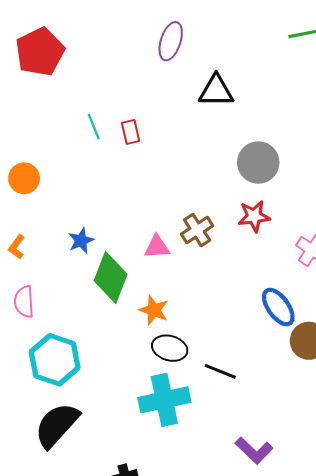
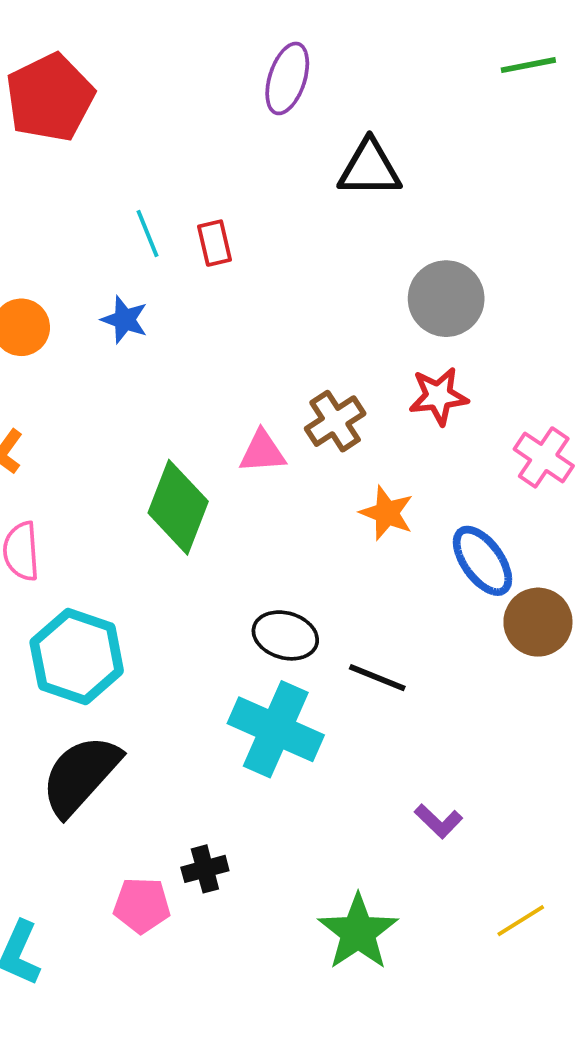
blue star: (81, 241) -> (125, 320), moved, turned -30
orange star: (154, 310) -> (387, 513), moved
cyan cross: (164, 400) -> (276, 729), turned 36
purple L-shape: (254, 450) -> (438, 821), size x0.7

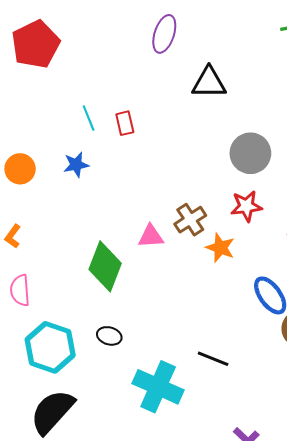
blue star: (125, 320) -> (76, 165), turned -30
orange star: (387, 513) -> (220, 248), moved
black ellipse: (285, 635) -> (109, 336), moved, size x0.7

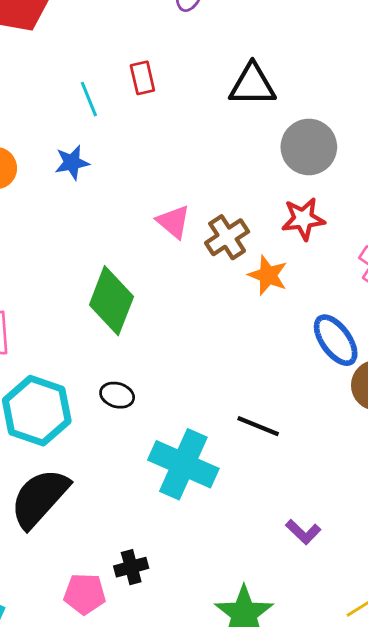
black triangle: (209, 83) -> (252, 85), moved
red rectangle: (125, 123) -> (142, 78), moved
pink triangle: (151, 236) -> (173, 222), moved, turned 44

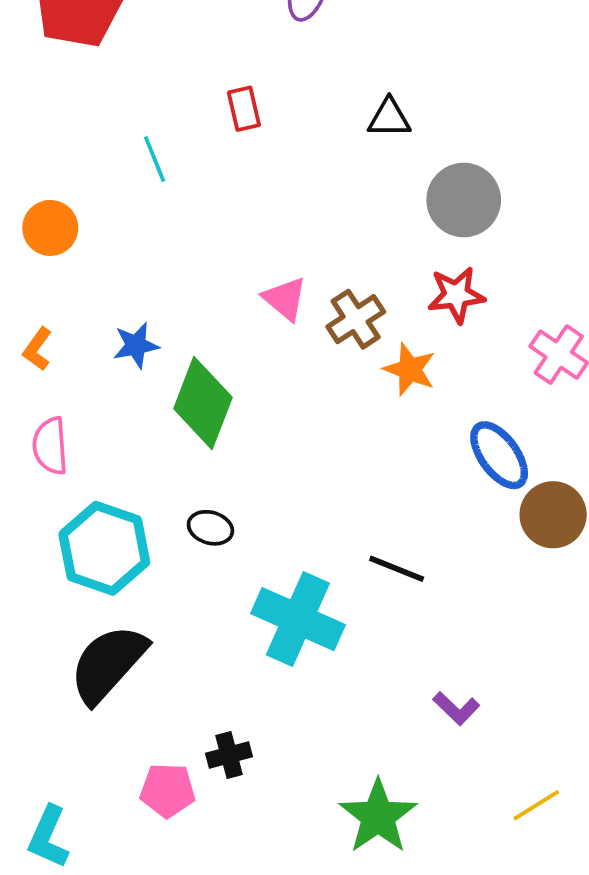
black triangle: (252, 85) -> (389, 118), size x0.7
cyan line: (89, 99) -> (155, 159), moved
blue star: (72, 162) -> (136, 345), moved

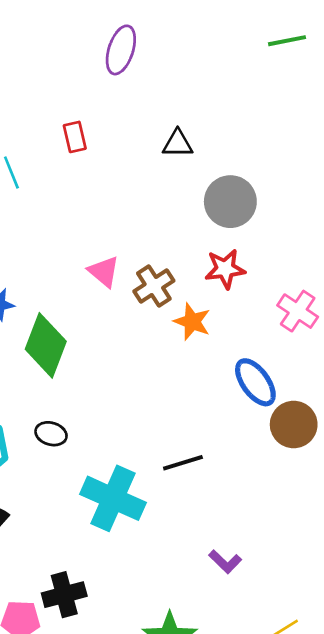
black line: (397, 569) -> (183, 463), turned -39
black cross: (229, 755) -> (64, 595), size x1.4

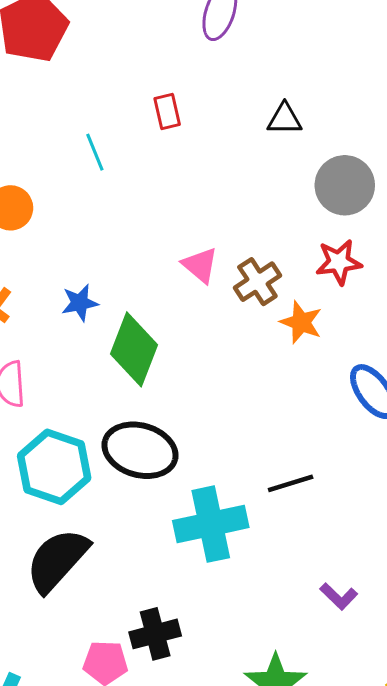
black ellipse: (51, 434) -> (140, 450), size x2.0
cyan cross: (113, 498) -> (211, 524), turned -36

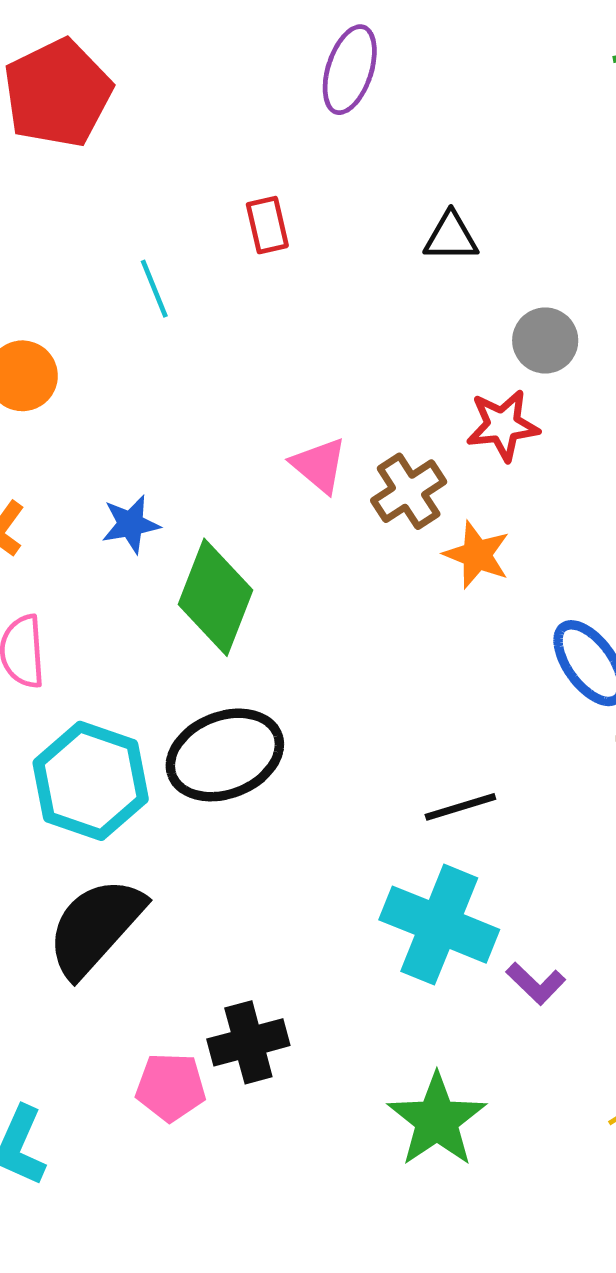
gray circle: (345, 185) -> (545, 340), size x0.7
red star: (339, 262) -> (503, 425), moved
black ellipse: (140, 450) -> (225, 755), turned -38
cyan cross: (211, 524) -> (439, 925), moved, turned 34

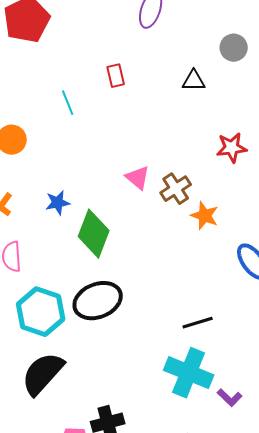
gray circle: (545, 340) -> (234, 48), moved
red star: (503, 425) -> (232, 148), moved

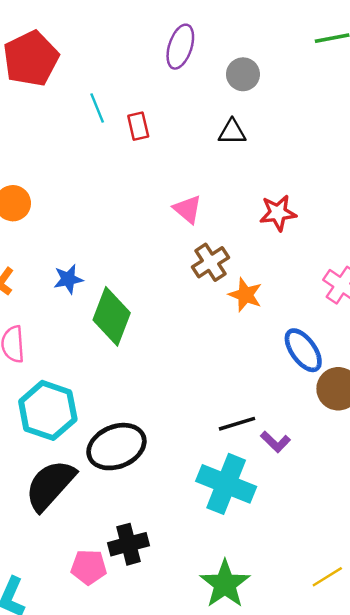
gray circle: (234, 48) -> (243, 74), moved
cyan line: (68, 103) -> (97, 108), moved
pink triangle: (138, 178) -> (188, 209), moved
black ellipse: (98, 301) -> (116, 447), moved
purple L-shape: (230, 398) -> (276, 442), moved

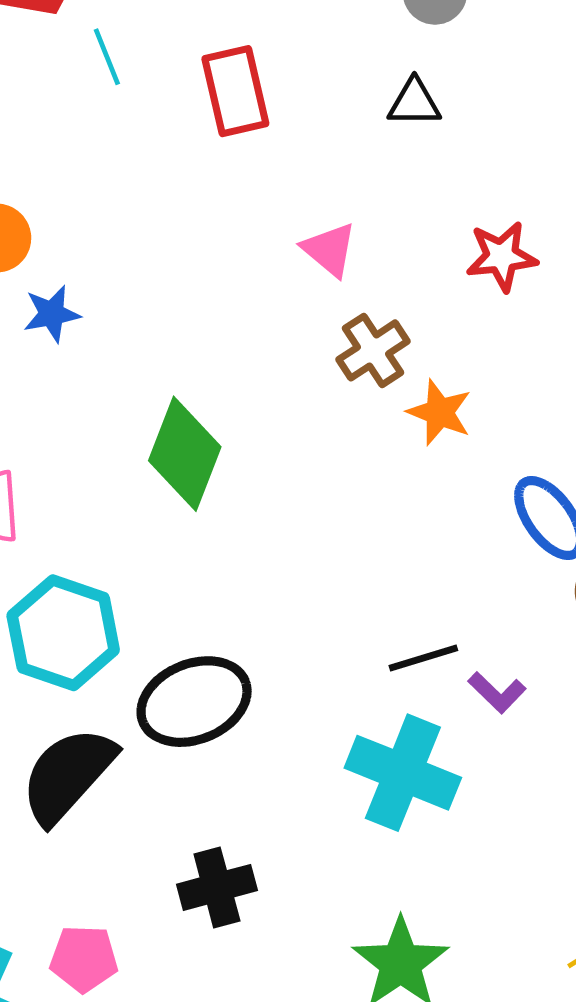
cyan line: (97, 108) -> (107, 57), moved
red rectangle: (138, 126) -> (235, 91), size x1.6
blue star: (68, 279) -> (52, 314), moved
pink pentagon: (89, 567) -> (84, 959), moved

